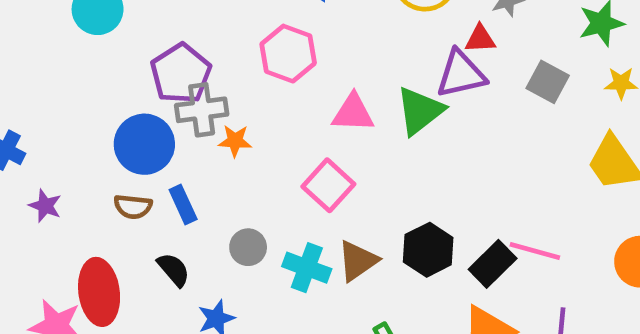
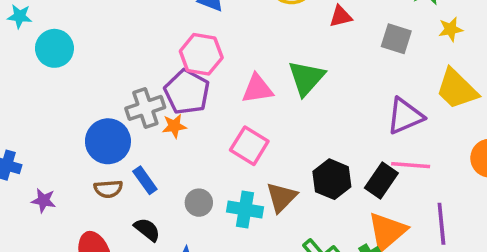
purple pentagon: (181, 74) -> (187, 92), moved
purple triangle: (461, 74) -> (405, 116), moved

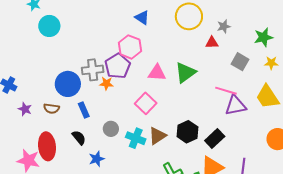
pink line: (411, 165) -> (226, 91), moved
brown semicircle: (108, 189) -> (51, 109), moved

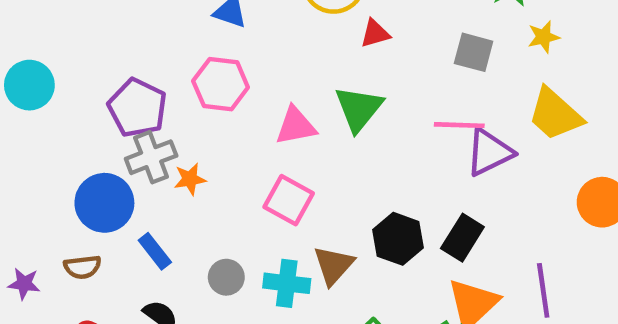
red triangle: (212, 43) -> (375, 33), moved
purple pentagon: (118, 66) -> (137, 108), moved

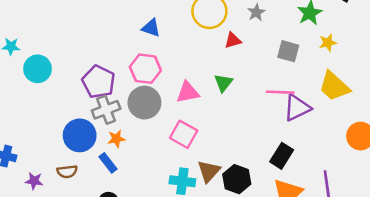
green triangle: (359, 109) -> (223, 83), size x0.7
orange star: (190, 179) -> (116, 139), moved
black hexagon: (398, 239) -> (237, 179), moved
gray circle: (226, 277) -> (144, 103), moved, size x1.6

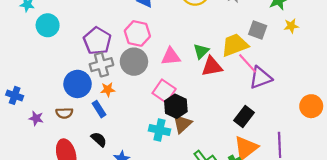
red triangle: (233, 40) -> (212, 66), moved, size x1.5
yellow trapezoid: (334, 86) -> (235, 45), moved, turned 112
pink line: (280, 92) -> (248, 63), turned 40
black hexagon: (237, 179) -> (176, 106), moved

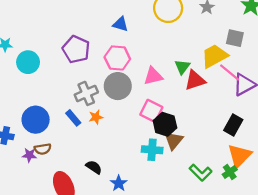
purple pentagon: (97, 41) -> (76, 49), moved
blue circle: (78, 84) -> (36, 120), moved
blue rectangle: (99, 109) -> (73, 118), moved
brown semicircle: (64, 113) -> (43, 149), moved

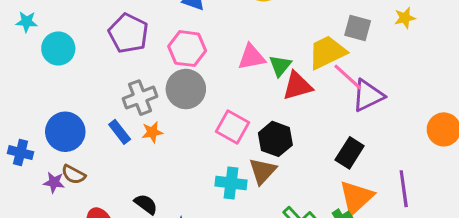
pink triangle: (153, 76) -> (251, 57), moved
black hexagon: (165, 124) -> (275, 139), moved
brown semicircle: (43, 149) -> (74, 174), turned 35

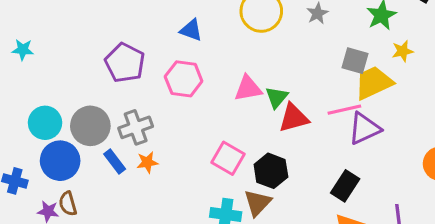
cyan circle: (58, 49) -> (45, 123), moved
yellow trapezoid: (327, 52) -> (374, 83), moved
pink line: (348, 77) -> (344, 110), turned -56
gray circle: (186, 89) -> (90, 126), moved
brown semicircle: (74, 174) -> (68, 204), turned 45

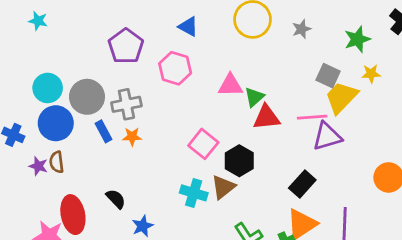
yellow trapezoid: (374, 83) -> (341, 97), turned -30

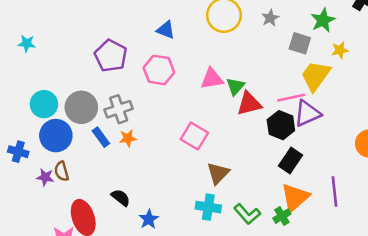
gray square: (328, 76) -> (300, 43), moved
black hexagon: (239, 161) -> (281, 125), moved
cyan cross: (194, 193) -> (208, 207), moved

